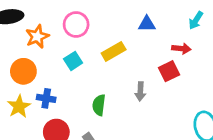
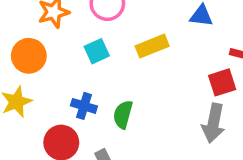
gray arrow: (140, 91) -> (213, 123), moved, size x1.5
blue cross: (46, 98) -> (84, 106), moved

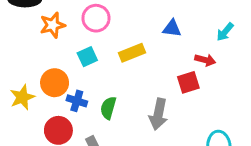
orange circle: (29, 56) -> (55, 83), moved
gray arrow: (213, 123) -> (158, 114), moved

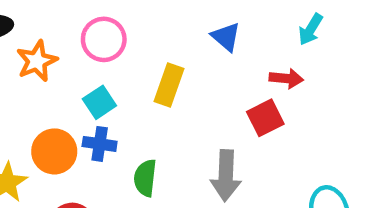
blue triangle: (172, 28) -> (226, 37), turned 42
yellow rectangle: (132, 53) -> (169, 85), turned -40
blue cross: (77, 101) -> (100, 144), moved

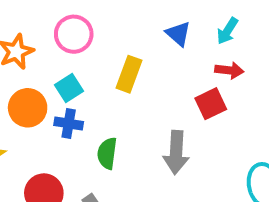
cyan arrow: (311, 29) -> (227, 31), moved
orange circle: (54, 151) -> (28, 108), moved

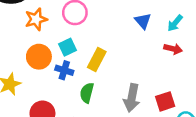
yellow rectangle: (129, 74) -> (97, 60), moved
red square: (211, 104) -> (165, 101), moved

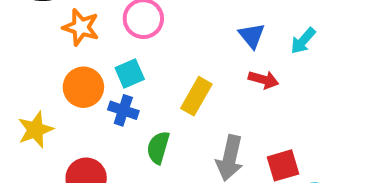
orange star: (36, 19) -> (81, 27), turned 30
red arrow: (173, 49) -> (263, 80), moved
yellow rectangle: (97, 60) -> (196, 96), moved

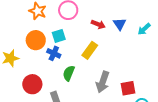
red arrow: (263, 80) -> (98, 24), moved

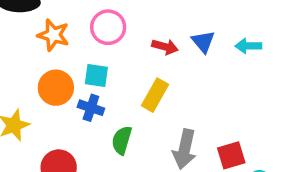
cyan arrow: (144, 29) -> (248, 46), turned 48
cyan square: (59, 36) -> (96, 75), turned 32

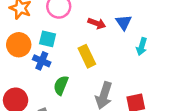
cyan arrow: (248, 46) -> (142, 47), moved, turned -78
yellow rectangle: (155, 95) -> (87, 56), turned -60

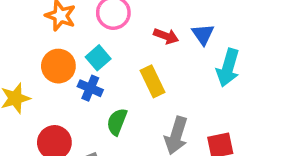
cyan square: (48, 39) -> (98, 58), turned 36
cyan arrow: (142, 47) -> (228, 68), size x1.5

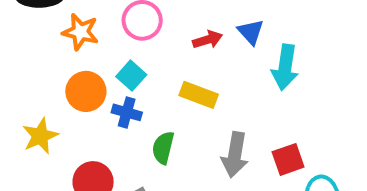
red arrow: (166, 36) -> (208, 40), turned -30
yellow rectangle: (152, 81) -> (199, 95), turned -36

